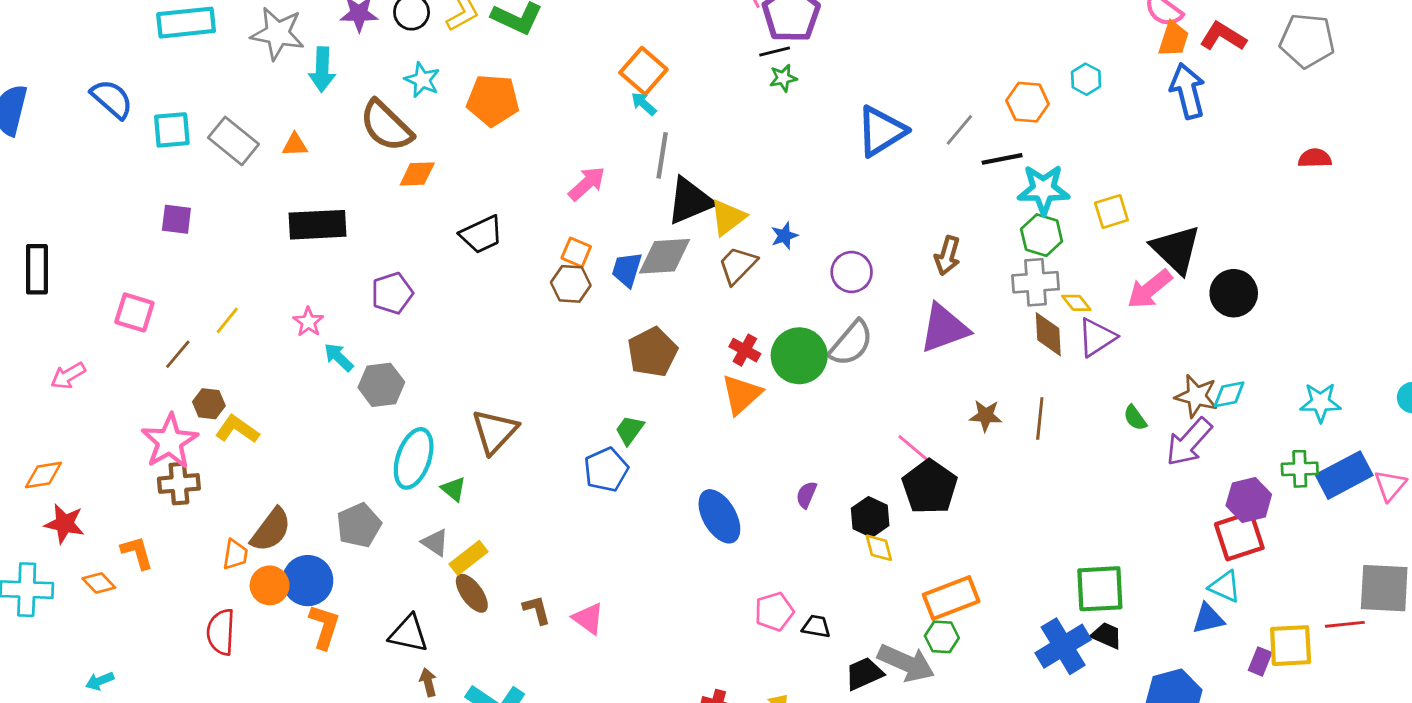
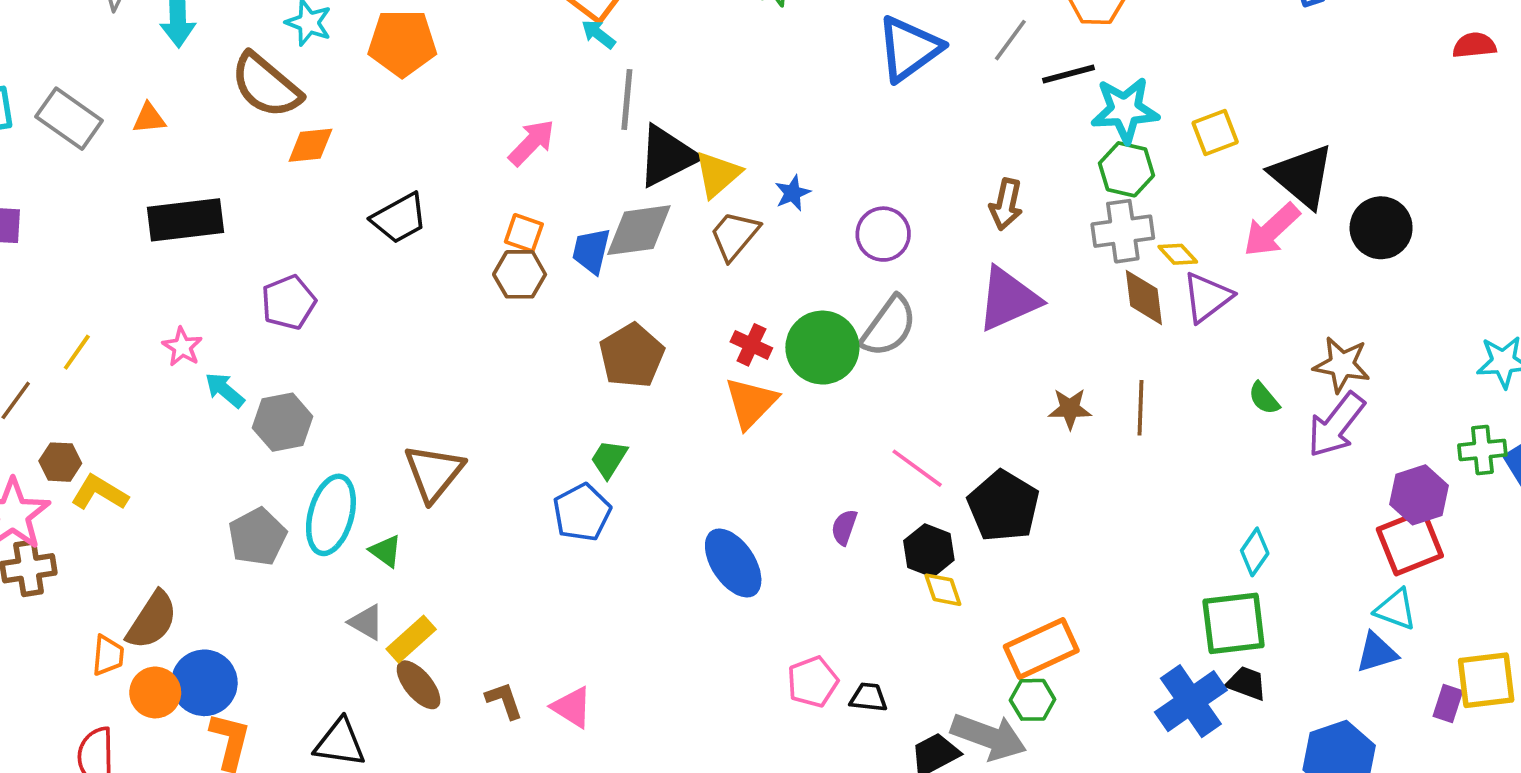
cyan diamond: (1229, 394) -> (1255, 552), moved, turned -40
pink line: (916, 451) -> (917, 468), moved
gray pentagon: (359, 525) -> (257, 537), moved

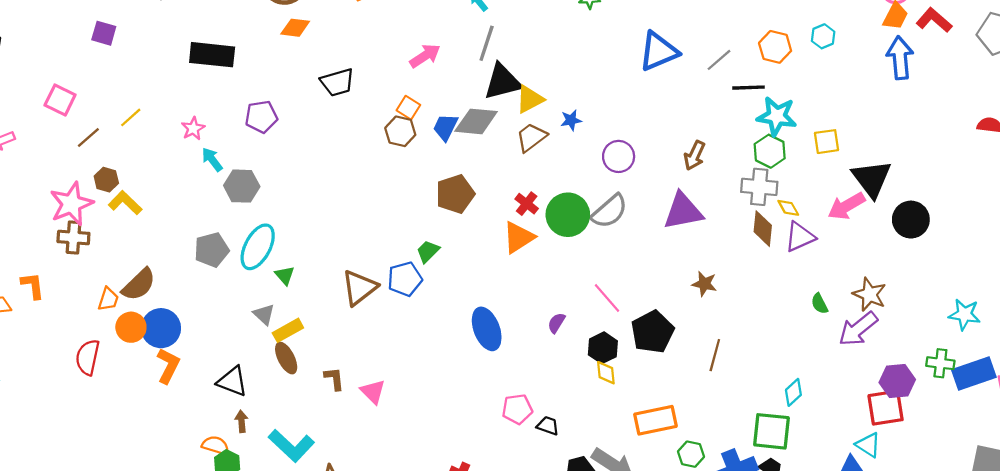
brown line: (1140, 408) -> (715, 355), moved
brown triangle: (434, 473) -> (359, 288), moved
green hexagon: (1033, 700) -> (691, 454), moved

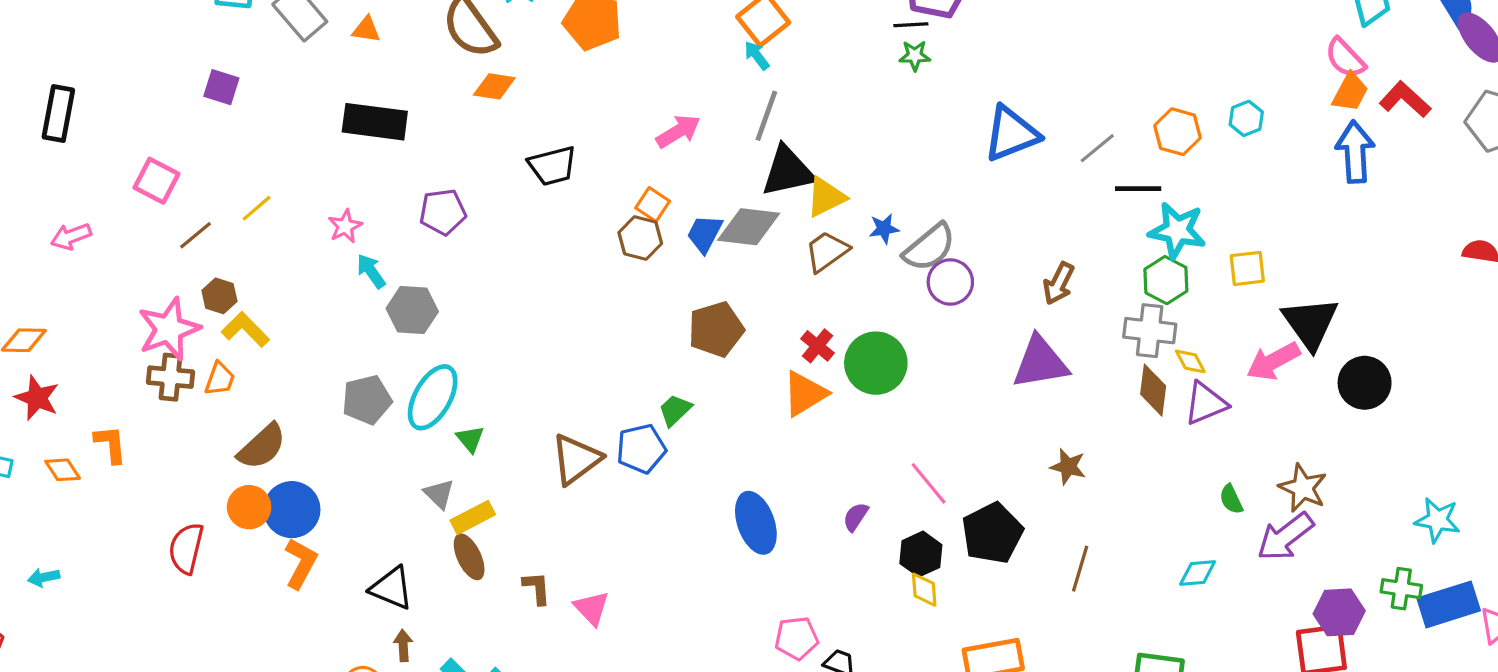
gray semicircle: (609, 211) -> (929, 247), moved
orange trapezoid: (108, 299) -> (220, 379), moved
cyan diamond: (793, 392) -> (1198, 573), moved, turned 36

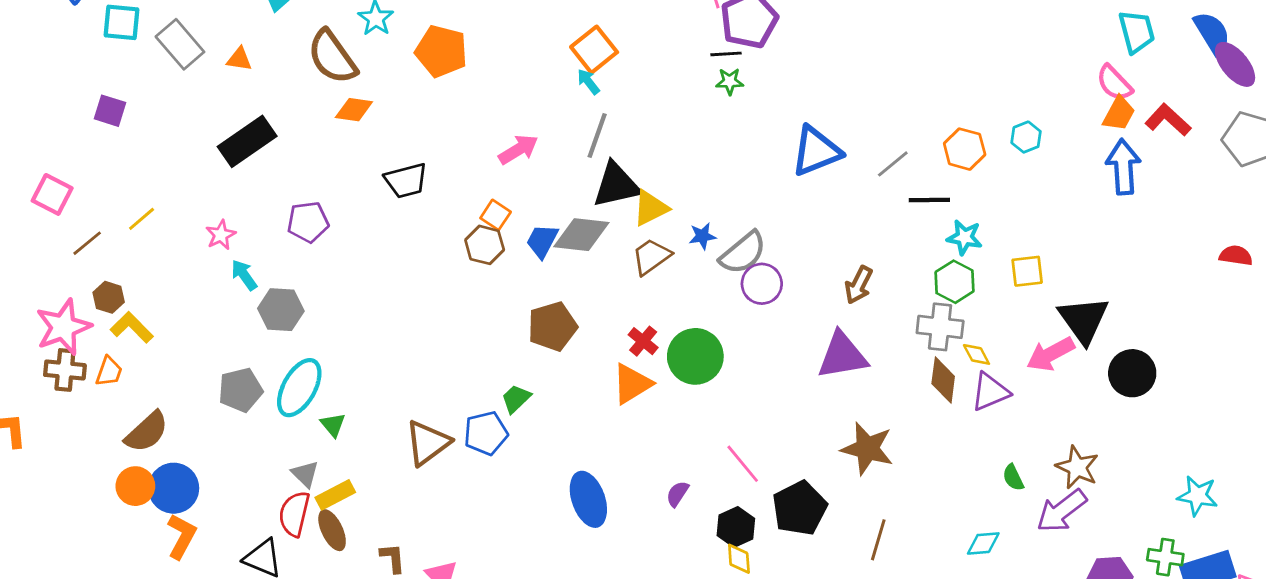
black rectangle: (375, 122) -> (247, 141), turned -42
cyan star: (1177, 231) -> (965, 237), size x0.7
brown star: (1068, 467) -> (867, 449), size x1.6
red semicircle: (186, 548) -> (294, 514), moved

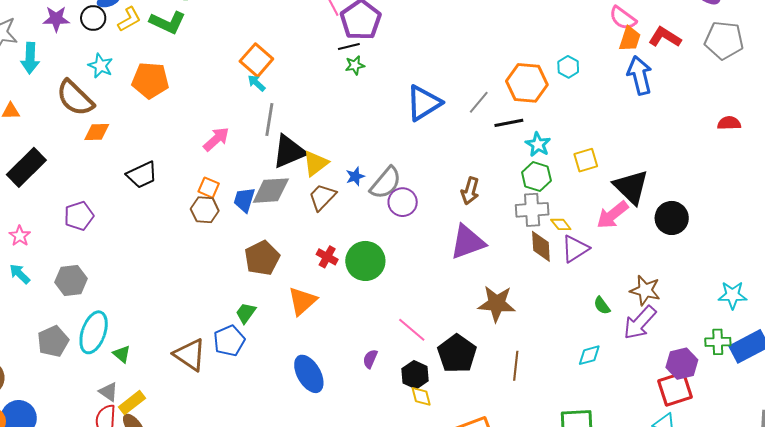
orange hexagon: (965, 149) -> (527, 83), size x1.4
cyan star: (965, 237) -> (538, 144), turned 30
cyan arrow: (244, 275) -> (20, 274), moved
orange triangle: (632, 384) -> (302, 301), moved
brown triangle: (428, 443) -> (190, 355), turned -39

